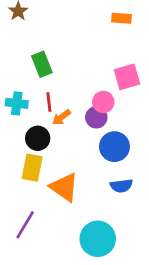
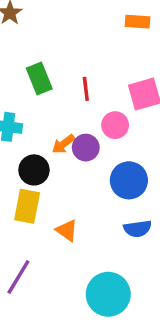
red line: (49, 102) -> (86, 89), moved
purple circle: (96, 117) -> (86, 148), moved
orange triangle: (64, 187) -> (67, 230), size x0.6

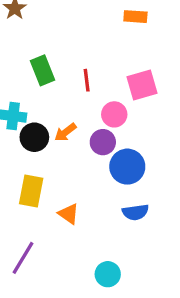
purple circle: (86, 148) -> (103, 142), moved
black circle: (34, 170) -> (34, 137), moved
cyan circle: (108, 294) -> (108, 274), size x0.6

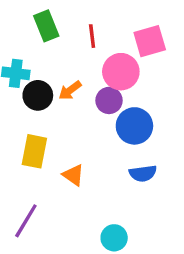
pink circle: (114, 114) -> (121, 72), size x1.4

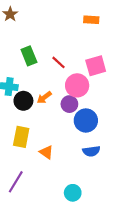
red line: (92, 36) -> (58, 62), turned -40

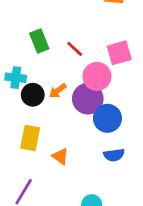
purple circle: (69, 104) -> (88, 99), size x1.5

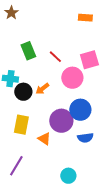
purple circle: (88, 99) -> (61, 121), moved

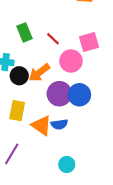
orange arrow: (42, 89) -> (39, 73), size x1.5
purple circle: (61, 121) -> (59, 94), moved
blue semicircle: (85, 138) -> (59, 124), moved
orange triangle: (44, 139) -> (41, 125), size x1.5

